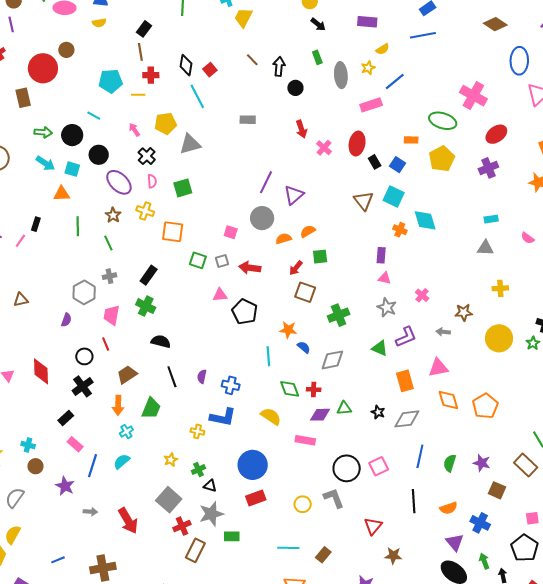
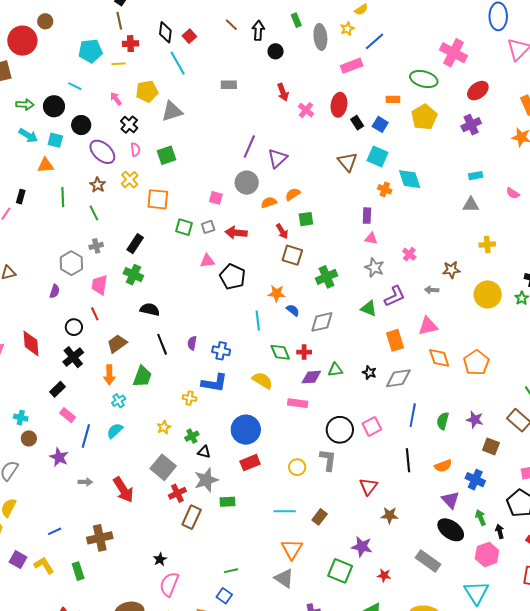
yellow cross: (145, 211) -> (130, 180), turned 30
red arrow: (296, 268) -> (282, 231), turned -70
gray L-shape: (334, 498) -> (328, 460), turned 30

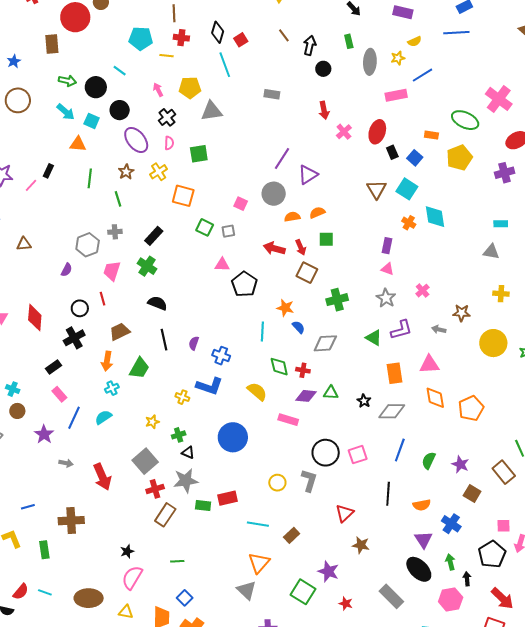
red arrow: (236, 233) -> (274, 248), moved
red rectangle: (250, 463) -> (227, 498), moved
green line: (231, 571) -> (177, 561), moved

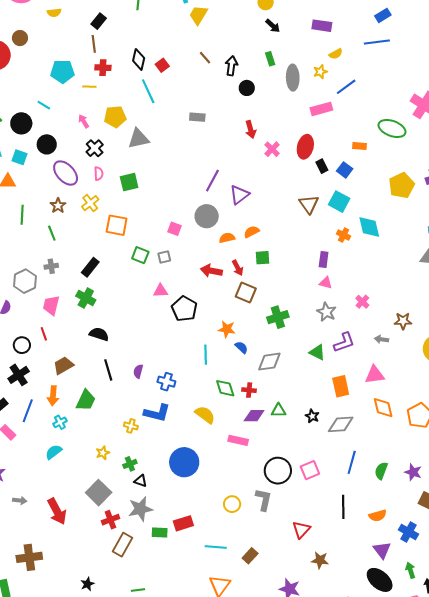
yellow pentagon: (459, 158) -> (402, 185), moved
blue line: (74, 418) -> (28, 411), moved

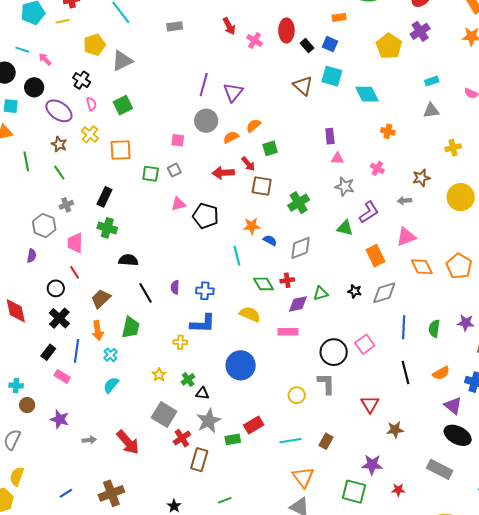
pink arrow: (84, 121) -> (45, 59), moved
orange cross: (344, 235) -> (388, 131), moved

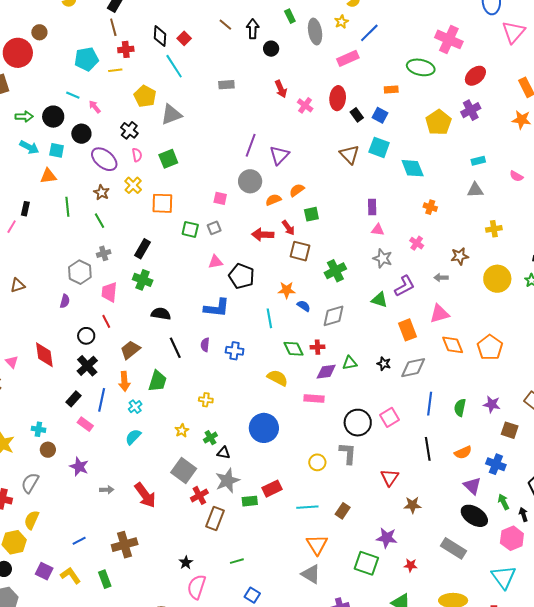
yellow pentagon: (94, 45) -> (145, 96), turned -30
blue L-shape: (203, 324) -> (217, 308), moved

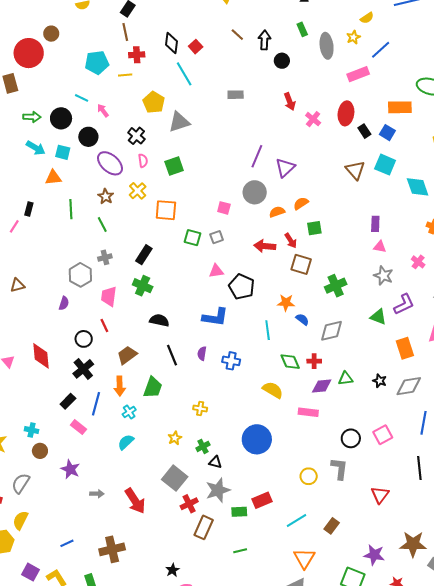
orange rectangle: (391, 89) -> (400, 107), size x1.6
black circle: (358, 423) -> (351, 438), size x0.7
brown star: (412, 505) -> (413, 544), moved, size x1.5
cyan line: (307, 507) -> (297, 521), turned -30
green line: (237, 561) -> (240, 551), moved

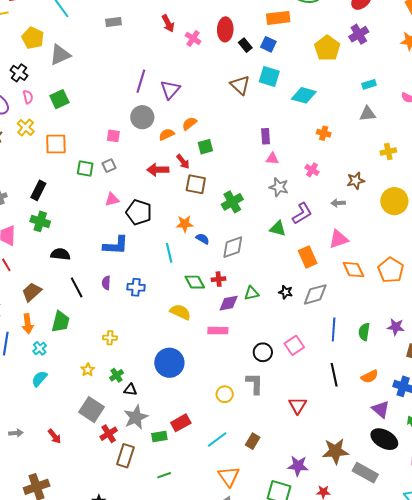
cyan diamond: (418, 187) -> (304, 95), turned -50
red arrow: (135, 501) -> (55, 436), size x0.6

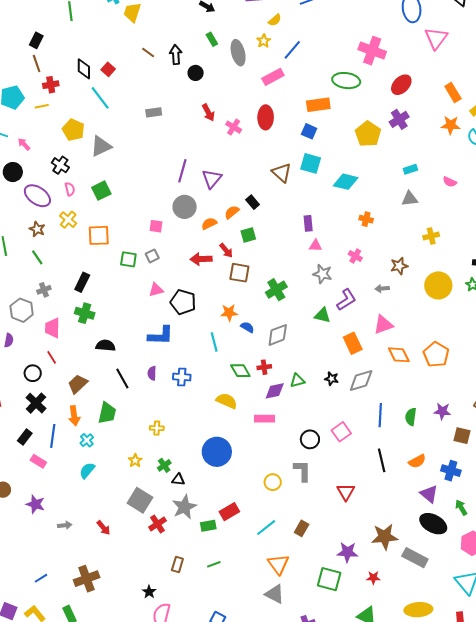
black rectangle: (245, 45) -> (253, 202), moved
brown rectangle: (125, 456) -> (177, 565), moved, size x0.7

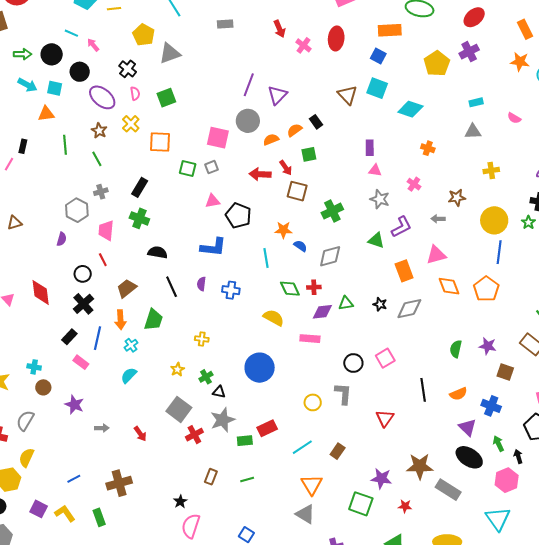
pink square: (156, 226) -> (218, 138), size x1.6
blue line: (380, 415) -> (499, 252), moved

